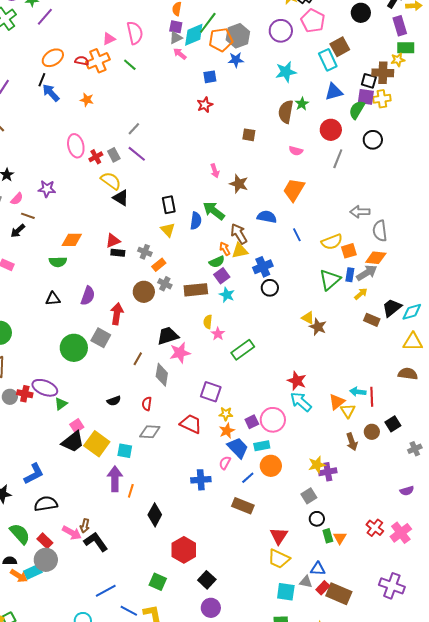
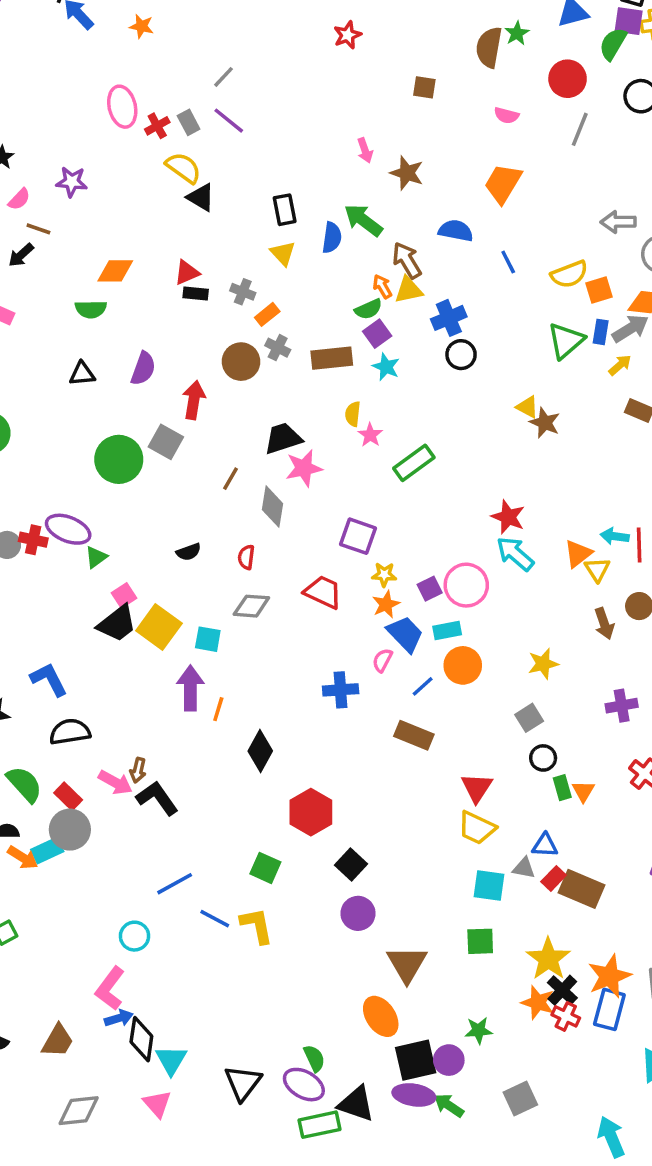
purple cross: (328, 472) -> (622, 706), moved
blue L-shape: (34, 474) -> (49, 679), turned -90

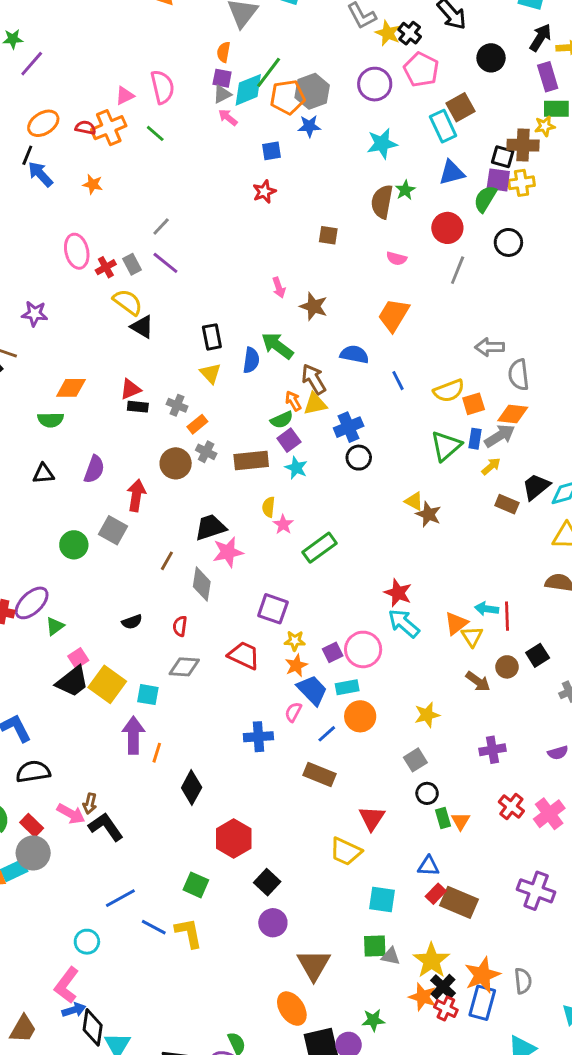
green circle: (119, 459) -> (74, 545), size x0.7
purple ellipse: (68, 529) -> (32, 603), turned -66
brown arrow: (604, 624) -> (478, 681), turned -35
yellow trapezoid: (477, 828) -> (346, 852), moved
gray triangle: (524, 868) -> (391, 956), moved

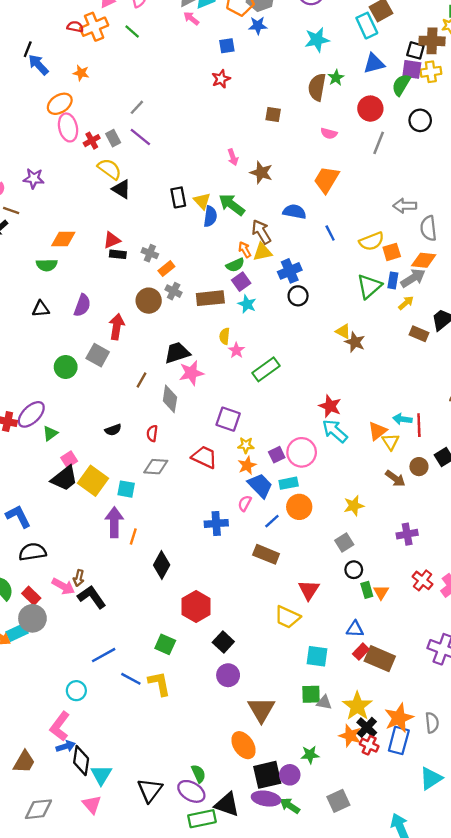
orange ellipse: (43, 123) -> (60, 104), moved
yellow triangle: (210, 373) -> (202, 201), moved

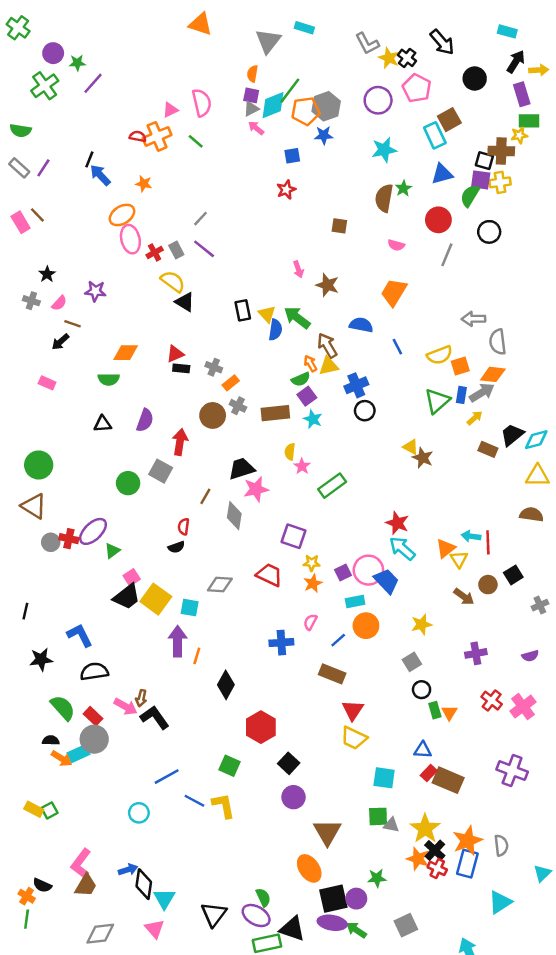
red semicircle: (152, 433) -> (184, 527), moved
blue trapezoid: (260, 486) -> (386, 581), moved
red triangle: (309, 590) -> (353, 710), moved
pink L-shape: (60, 726) -> (81, 864), moved

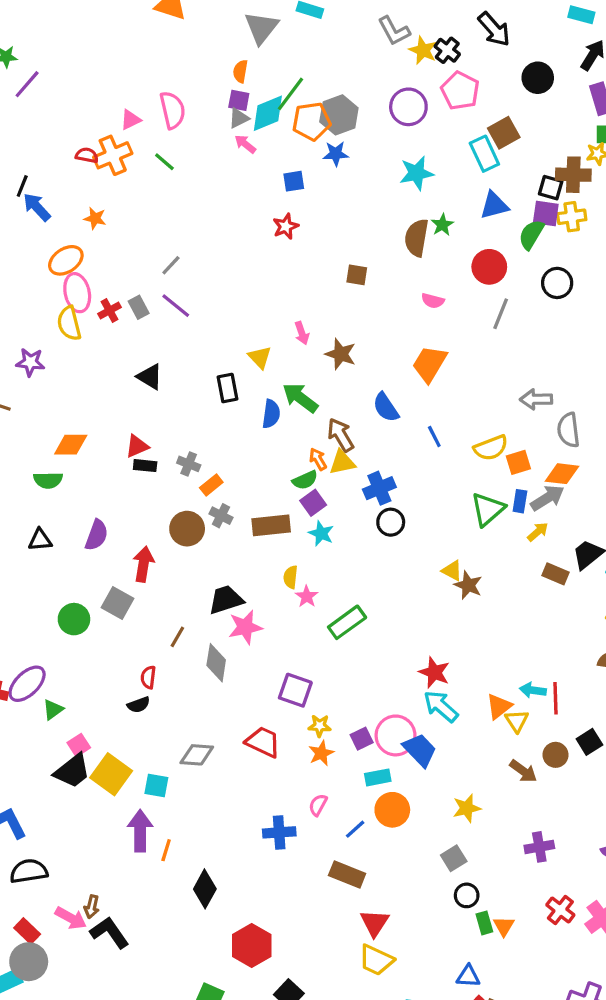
yellow semicircle: (173, 281) -> (69, 323), moved, turned -140
yellow triangle: (267, 314) -> (260, 357), moved
blue semicircle: (361, 325) -> (386, 407), turned -135

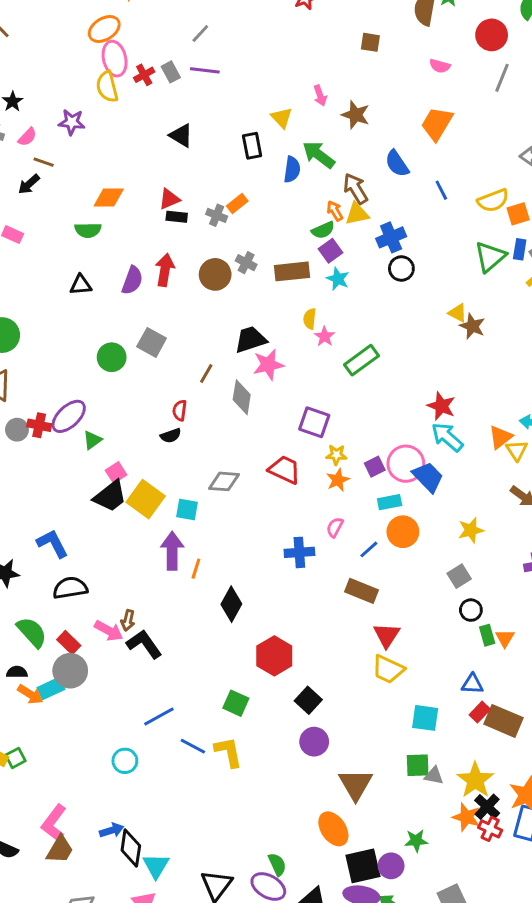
purple line: (176, 306) -> (205, 70), turned -32
orange rectangle: (211, 485) -> (237, 203), moved
red arrow: (143, 564) -> (165, 270), moved

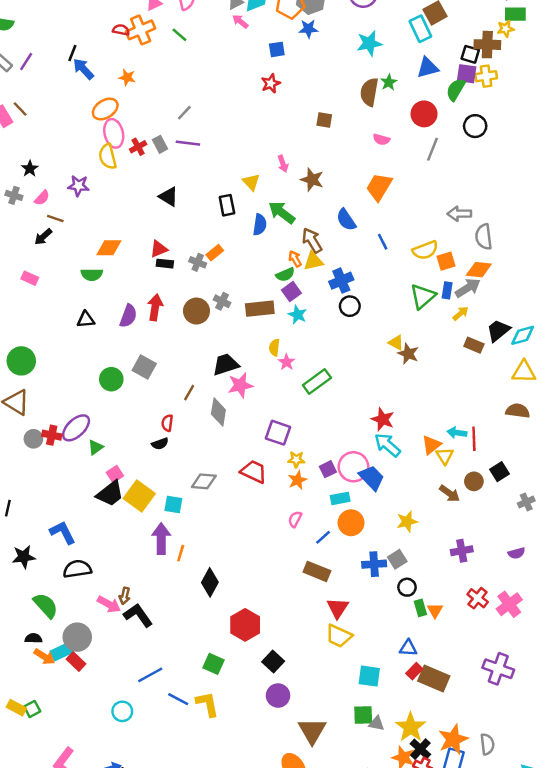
blue cross: (299, 552) -> (374, 564), moved
red rectangle: (69, 643) -> (76, 661), moved

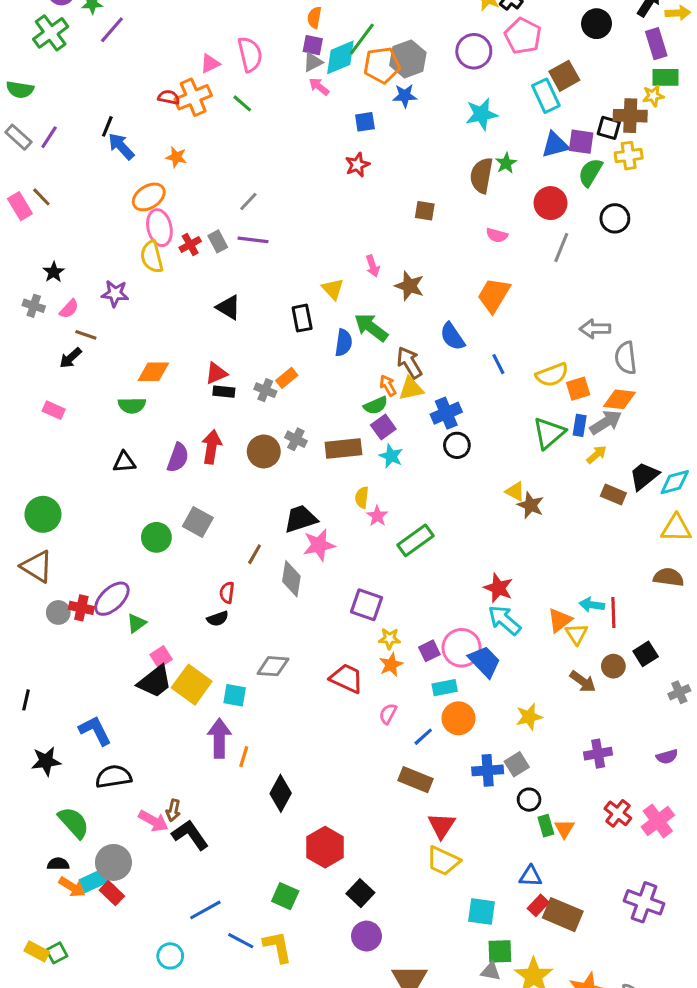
purple square: (467, 74) -> (581, 142), moved
red trapezoid: (254, 472) -> (347, 678), moved
green square: (363, 715) -> (500, 951), moved

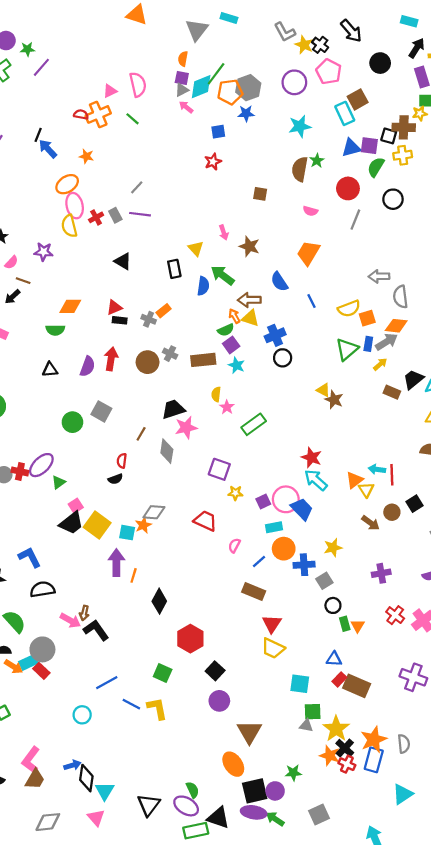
brown arrow: (409, 363) -> (249, 300), turned -60
yellow triangle: (411, 389) -> (250, 318), turned 30
orange star: (391, 665) -> (143, 525), moved
blue cross: (488, 770) -> (304, 565), moved

